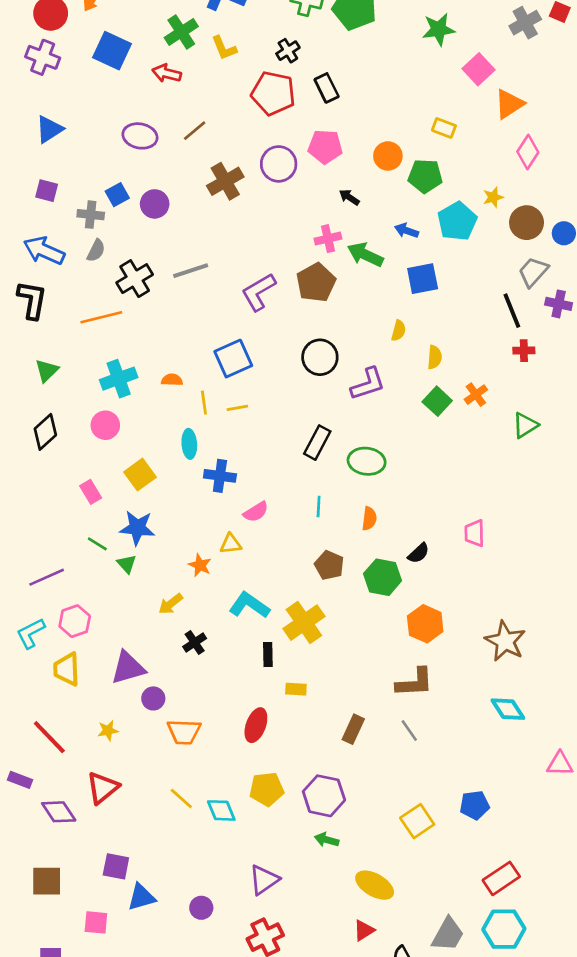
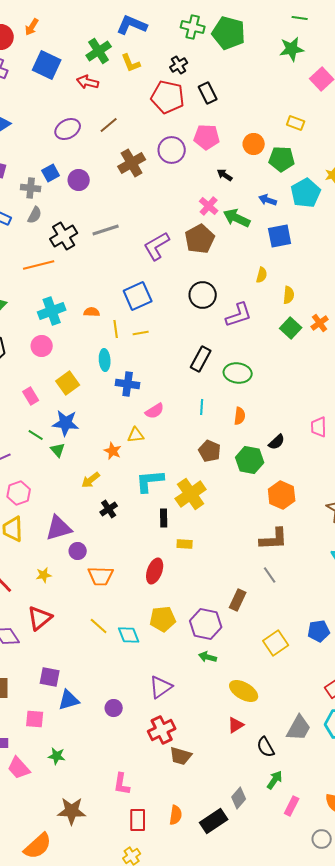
purple ellipse: (140, 136) -> (68, 129), turned -40
pink cross: (328, 239) -> (209, 206), turned -36
cyan L-shape: (249, 605) -> (150, 481), turned -40
brown rectangle: (353, 729) -> (238, 600), moved

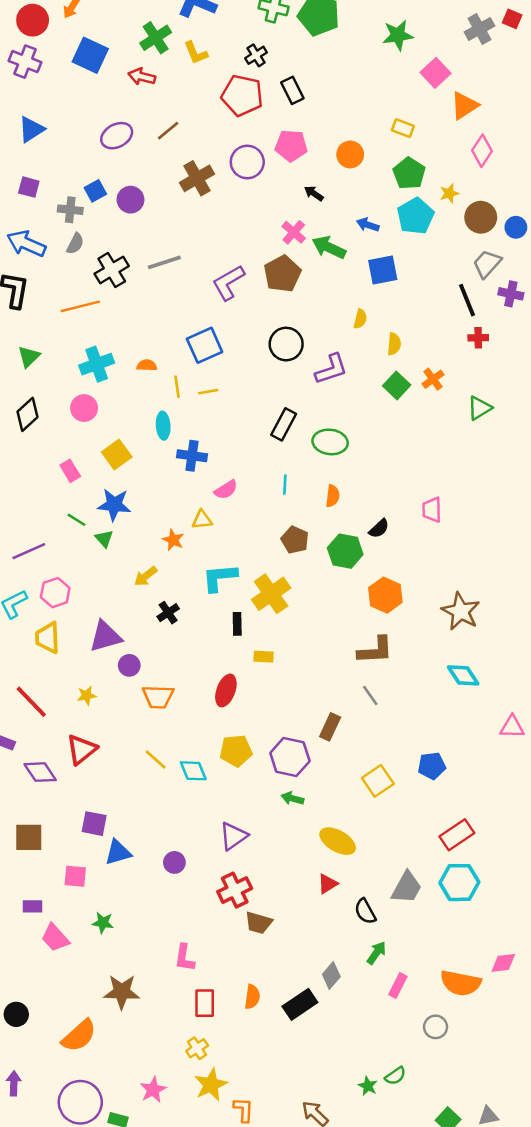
green pentagon: (282, 159) -> (409, 173), moved, turned 30

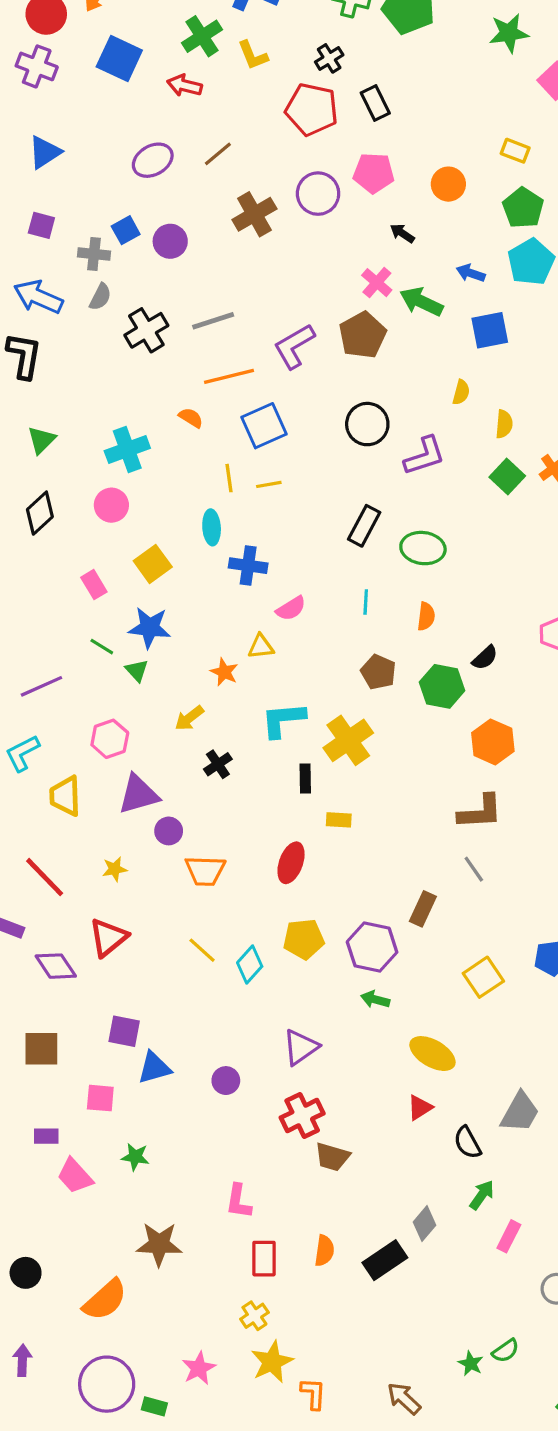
orange line: (80, 306) -> (229, 376), moved
orange semicircle: (147, 365) -> (191, 418), moved, turned 30
pink hexagon: (55, 593) -> (110, 739), moved
cyan diamond: (193, 771) -> (250, 964), turned 64

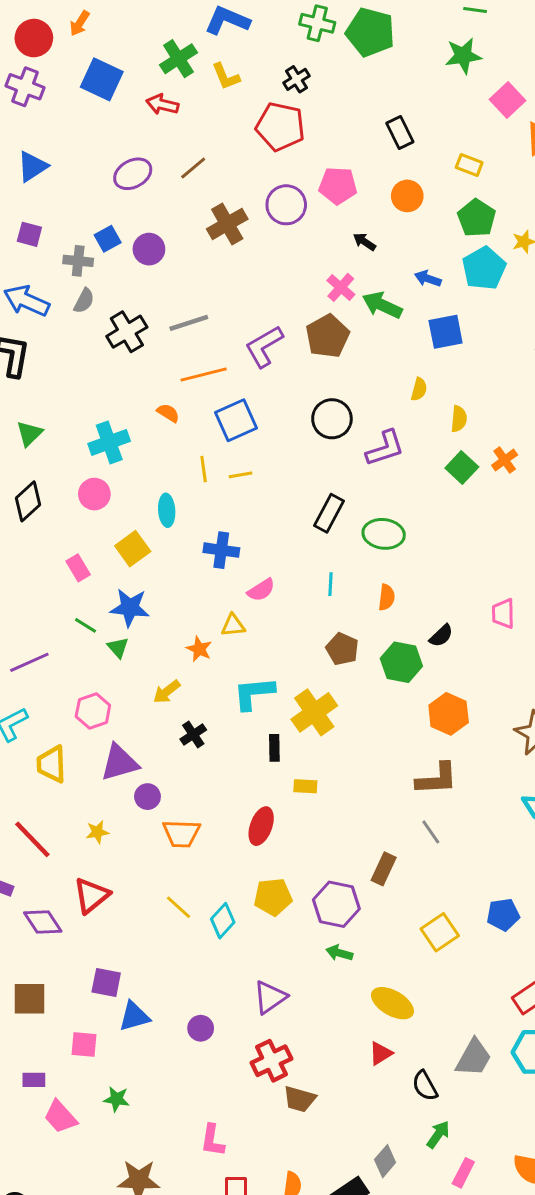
black rectangle: (375, 103) -> (400, 132), moved
cyan ellipse: (212, 527) -> (167, 510), moved

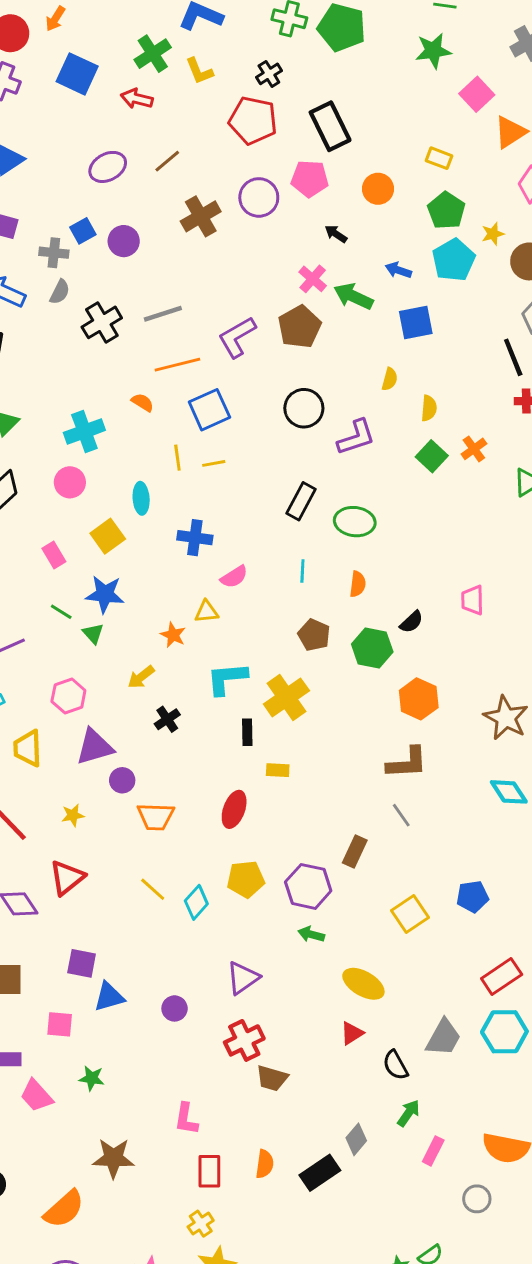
black rectangle: (400, 132) -> (330, 126), moved, size x1.5

